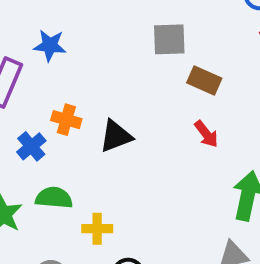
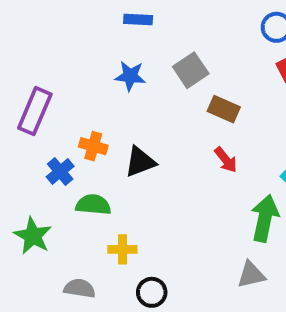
gray square: (169, 39) -> (191, 70), turned -32
blue star: (50, 45) -> (130, 76), moved
green semicircle: (54, 198) -> (93, 205), moved

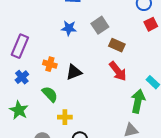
red arrow: (226, 160) -> (118, 71), size x1.5
blue cross: (60, 171) -> (22, 77), moved
green semicircle: (93, 205) -> (50, 94), turned 42

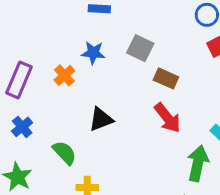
gray square: (100, 25) -> (140, 48), turned -30
orange cross: (50, 64) -> (64, 75), moved, turned 32

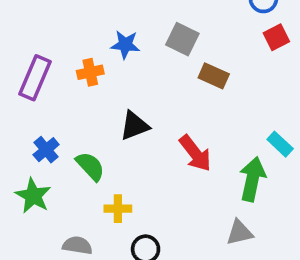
orange cross: (64, 75) -> (90, 72), turned 30
red arrow: (167, 118) -> (195, 153), moved
blue cross: (22, 127) -> (46, 150), moved

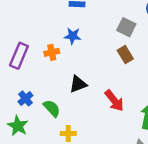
gray square: (182, 39) -> (126, 27), moved
brown rectangle: (214, 76) -> (125, 55), turned 35

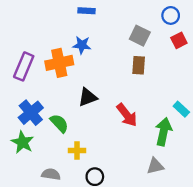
orange cross: (52, 52) -> (59, 63), size x1.6
brown rectangle: (125, 55) -> (139, 65), turned 35
blue cross: (25, 98) -> (31, 113), size x1.5

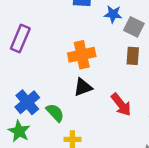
blue star: (82, 45) -> (113, 14), moved
orange cross: (59, 63) -> (82, 55), moved
purple rectangle: (24, 66) -> (20, 39), moved

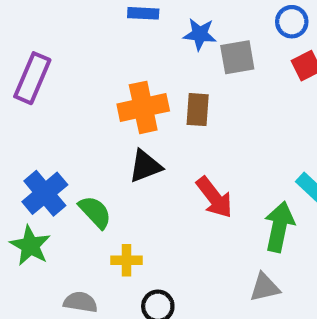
gray square: (134, 27) -> (237, 57), turned -36
brown rectangle: (133, 56) -> (198, 110), moved

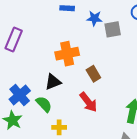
brown rectangle: (198, 110) -> (93, 74), moved, turned -35
black triangle: (145, 166) -> (53, 82), moved
red arrow: (214, 197) -> (88, 102), moved

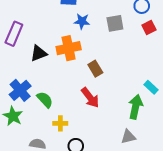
blue star: (94, 18) -> (82, 21), moved
black triangle: (53, 82) -> (39, 53), moved

